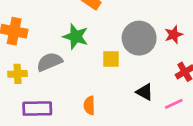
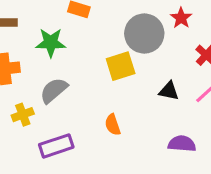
green star: (76, 37) -> (51, 43), moved
yellow square: (111, 59) -> (121, 66), size x1.4

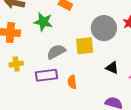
gray semicircle: (54, 90) -> (56, 52), moved
purple rectangle: (56, 146) -> (46, 75), moved

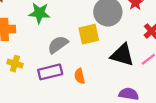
yellow cross: (16, 64) -> (15, 64), turned 32
black triangle: (112, 68) -> (122, 55), size x1.6

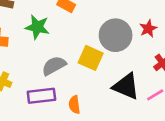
yellow square: (89, 34) -> (91, 58), turned 30

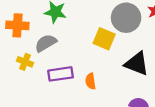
gray semicircle: (54, 66) -> (46, 43), moved

